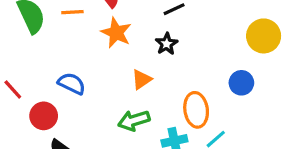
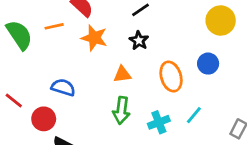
orange triangle: (142, 79) -> (122, 74), turned 36
orange ellipse: (196, 110) -> (171, 77), moved
green arrow: (134, 120) -> (121, 110), turned -56

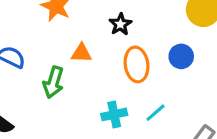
black star: (139, 41) -> (120, 24), moved
green arrow: (121, 110) -> (53, 82), moved

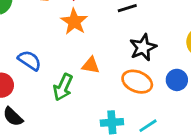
black star: (120, 24) -> (143, 47), moved, size x1.4
orange ellipse: (136, 64) -> (137, 82), turned -68

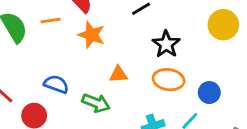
blue circle: (177, 80) -> (209, 93), moved
green arrow: (63, 87) -> (96, 103), turned -80

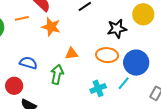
black star: (166, 44) -> (117, 29), moved, turned 30
blue circle: (209, 93) -> (136, 63), size x1.6
green arrow: (96, 103) -> (57, 74), turned -96

